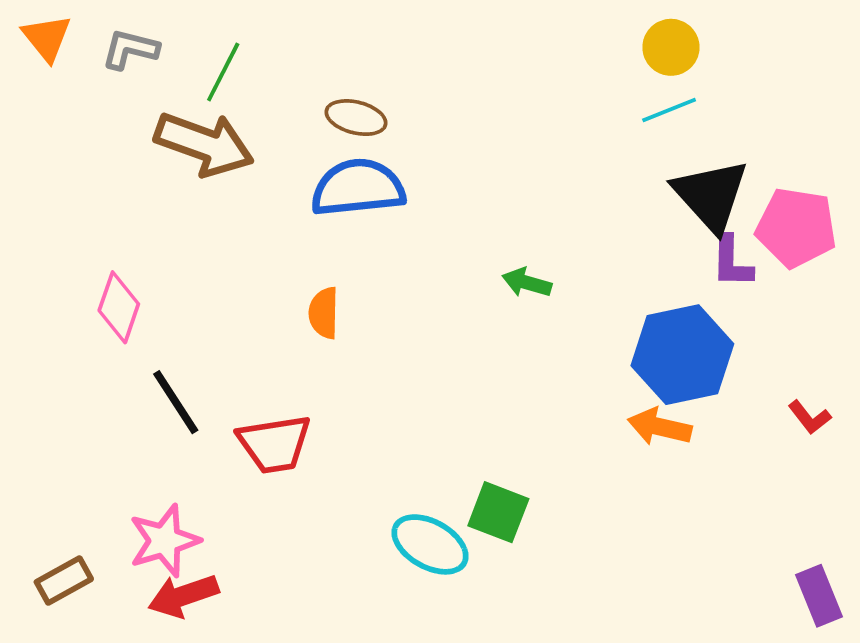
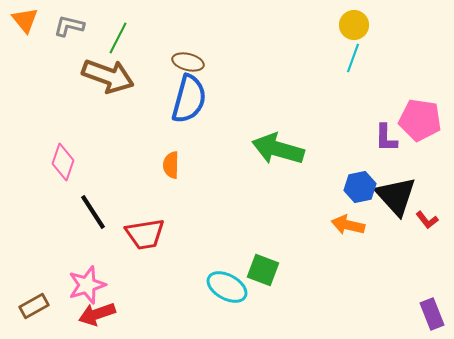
cyan line: (669, 110) -> (353, 58), turned -48
blue semicircle: (358, 188) -> (189, 99), turned 111
black triangle: (711, 195) -> (396, 196), moved
green arrow: (527, 283) -> (278, 149), size x2.0
blue hexagon: (682, 355) -> (360, 187), size x0.6

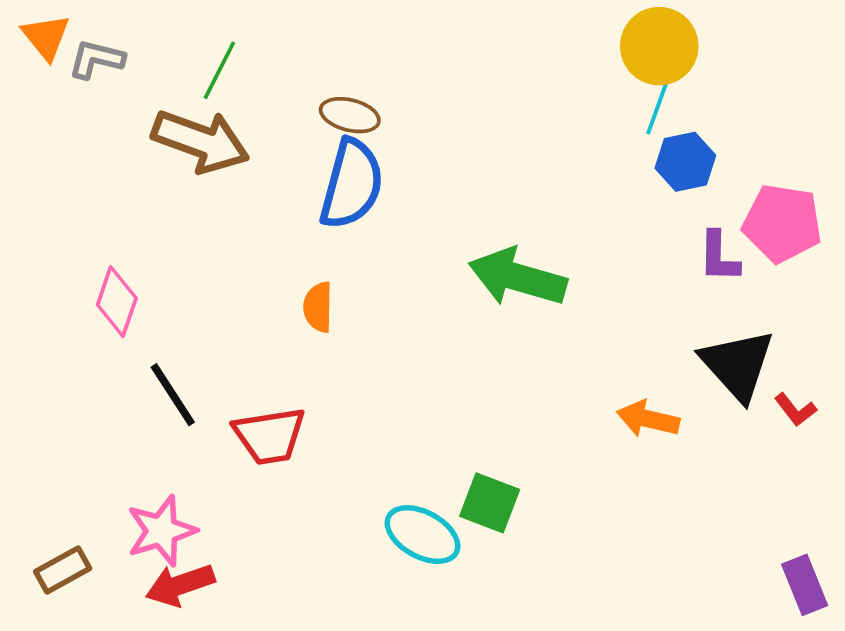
yellow circle: (354, 25) -> (659, 46), size x1.4
gray L-shape: (69, 26) -> (96, 59), moved
blue hexagon: (360, 187) -> (685, 162), moved

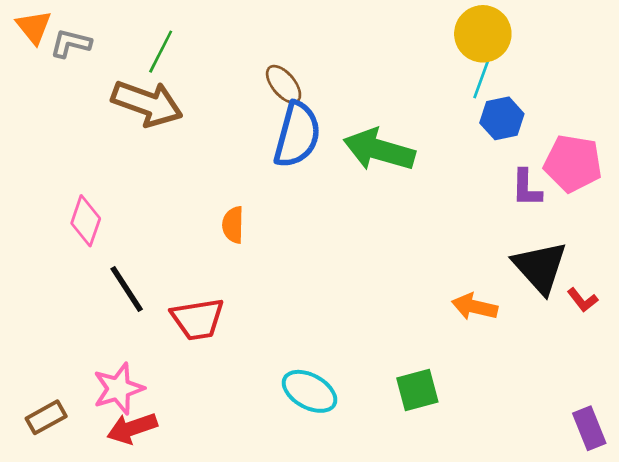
brown ellipse: (350, 115) -> (284, 84), moved, turned 36
blue semicircle: (352, 184) -> (297, 135), moved
green arrow: (518, 277) -> (379, 150), moved
green square: (490, 503) -> (417, 390), moved, turned -36

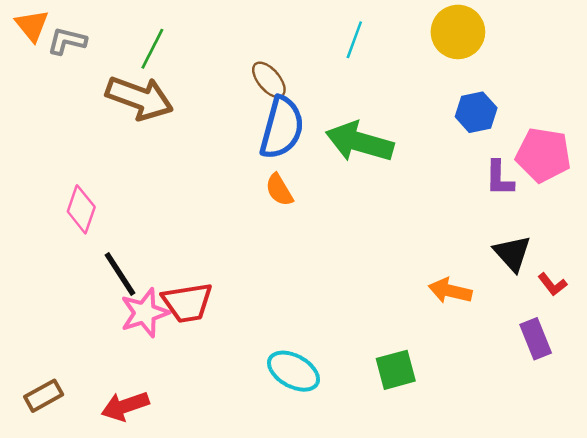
cyan line: (481, 79) -> (354, 40), moved
orange semicircle: (233, 225) -> (279, 190), moved, turned -32
black triangle: (540, 267) -> (512, 253), size x0.7
pink star: (118, 389) -> (145, 313), moved
purple rectangle: (589, 428) -> (536, 339), moved

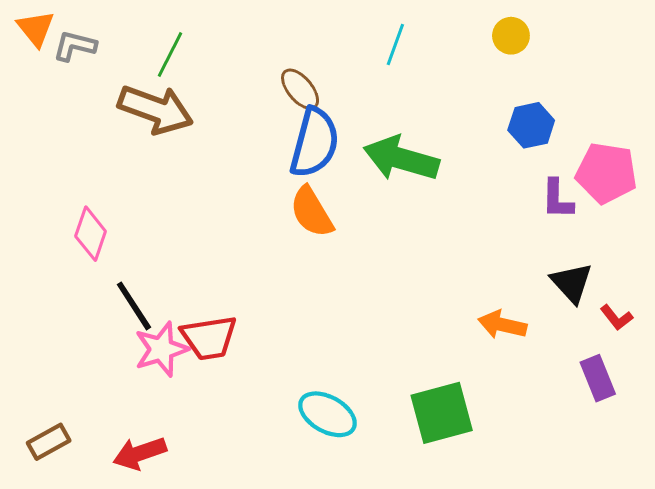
yellow circle: (458, 32) -> (511, 36), size x0.6
orange semicircle: (279, 190) -> (312, 212), size x1.4
green square: (396, 370) -> (442, 413), size x1.4

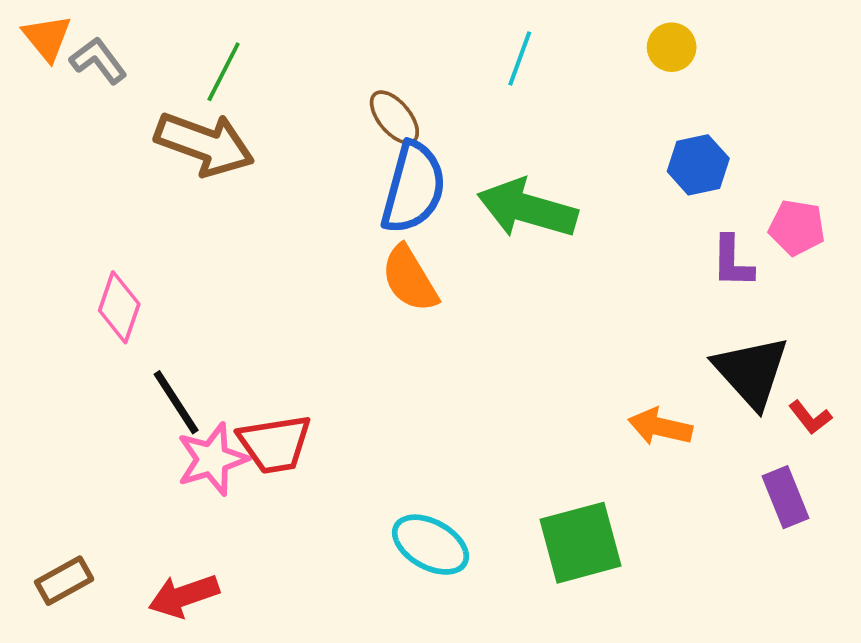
gray L-shape: (75, 46) -> (98, 60), turned 39
pink pentagon: (606, 173) -> (797, 228), size x0.7
black triangle: (572, 283) -> (751, 372), size x1.4

